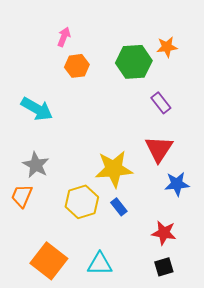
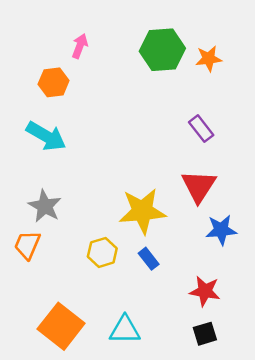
green hexagon: (134, 62) -> (162, 50), moved
orange hexagon: (77, 66) -> (54, 82), moved
yellow hexagon: (82, 202) -> (102, 252), size x0.7

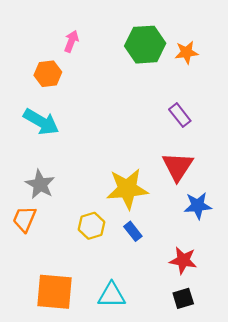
orange square: (61, 326) -> (55, 292), turned -33

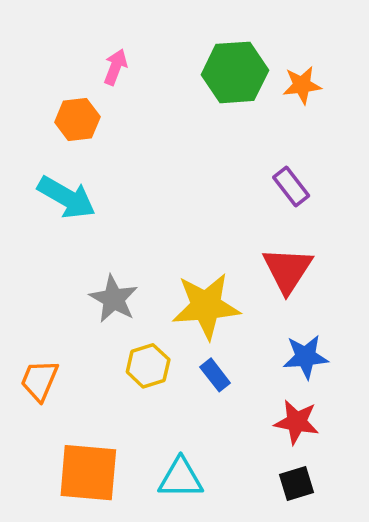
gray star: (40, 184) -> (114, 299), moved
blue star: (198, 206) -> (306, 357), moved
orange trapezoid: (24, 219) -> (39, 380), moved

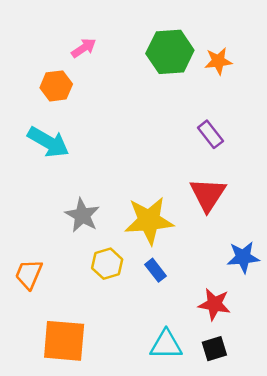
pink arrow: (115, 67) -> (84, 48), turned 35
blue star: (306, 357) -> (243, 257), moved
cyan triangle: (181, 478) -> (166, 345), moved

